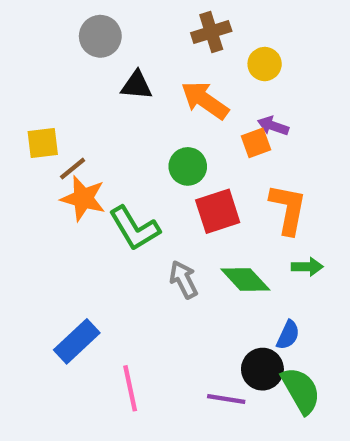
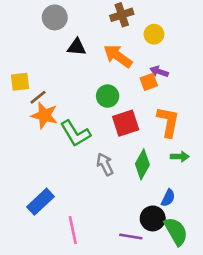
green diamond: (245, 279) -> (142, 164), turned 72

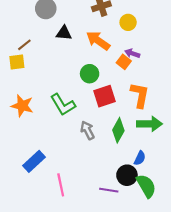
orange square: (149, 82) -> (124, 62), turned -32
brown line: (38, 97) -> (24, 45), moved
orange star: (44, 115) -> (22, 106), moved
green arrow: (180, 157) -> (149, 124), size x1.6

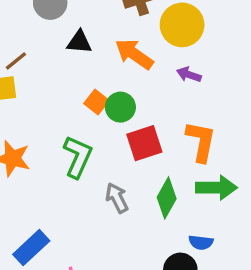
yellow circle: (128, 22) -> (182, 25), size x1.6
orange square: (124, 62) -> (96, 102), moved
green L-shape: (63, 105) -> (78, 157), turned -125
blue semicircle: (140, 158) -> (201, 242), turned 72

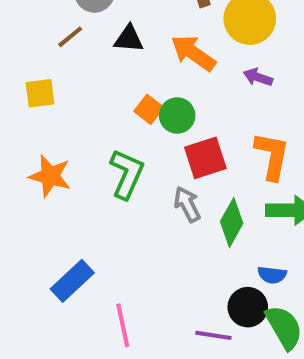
brown line: (16, 61) -> (70, 37), moved
gray arrow: (117, 198) -> (187, 204), moved

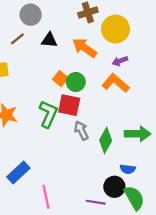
purple arrow: (258, 77) -> (120, 61), turned -40
orange L-shape: (272, 156) -> (116, 83), moved, turned -60
red square: (205, 158) -> (69, 105), moved, turned 30

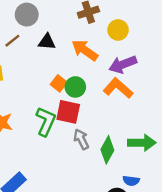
yellow circle: (116, 29) -> (118, 30), size x0.7
purple arrow: (120, 61) -> (123, 64), size x1.6

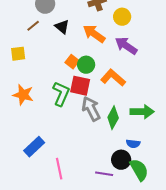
black triangle: (47, 42) -> (62, 27), turned 35
purple arrow: (123, 64) -> (126, 46), turned 55
orange L-shape: (118, 88) -> (113, 78), moved
gray arrow: (81, 139) -> (91, 109), size x1.4

